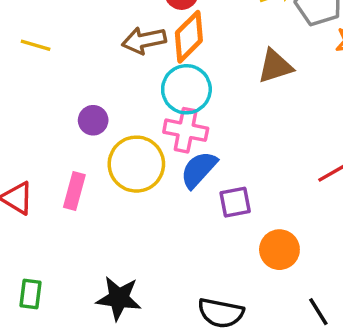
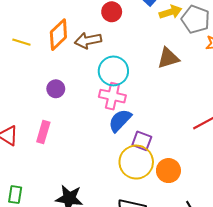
orange diamond: (189, 37) -> (58, 35), moved
yellow circle: (136, 164) -> (136, 162), moved
purple square: (235, 202) -> (142, 141), turned 30

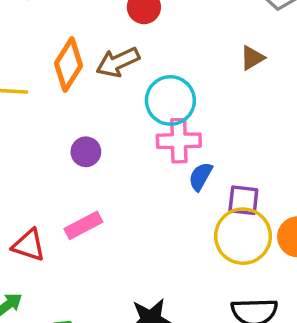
brown triangle: (168, 58) -> (252, 58), size x0.7
blue semicircle: (120, 120) -> (201, 176), size x0.7
pink rectangle: (43, 132) -> (83, 225), turned 60

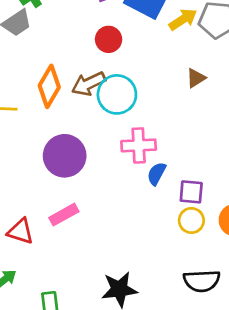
cyan circle: (170, 100) -> (117, 94), moved
purple circle: (86, 152) -> (65, 156), size x1.8
yellow circle: (243, 236) -> (191, 220), size x0.6

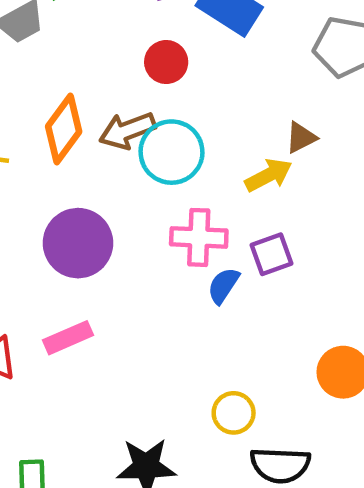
yellow arrow: (183, 19) -> (268, 175), moved
purple square: (191, 192) -> (271, 254), moved, turned -30
yellow circle: (191, 220) -> (234, 413), moved

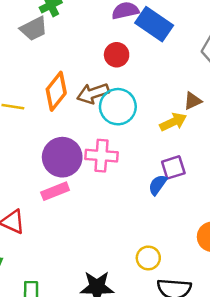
pink cross: (199, 237) -> (101, 156), moved
blue semicircle: (223, 286) -> (158, 185), moved
pink rectangle: (68, 338) -> (55, 191), moved

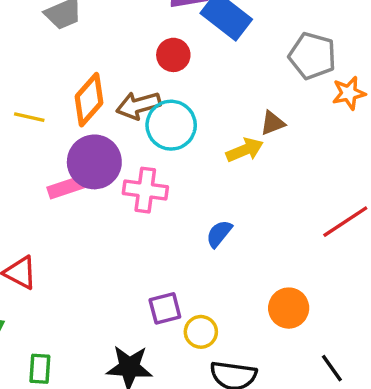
purple circle: (62, 157) -> (94, 162), moved
purple square: (173, 167) -> (165, 308), moved
pink rectangle: (55, 191) -> (67, 187), moved

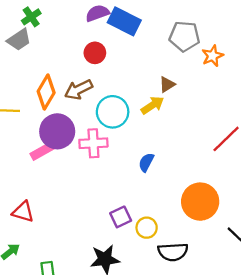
cyan circle: (171, 125) -> (113, 112), moved
orange circle: (289, 308) -> (200, 202), size x1.4

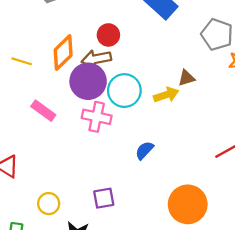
red circle: (95, 53) -> (108, 35), moved
purple circle: (57, 131) -> (88, 81), moved
pink rectangle: (42, 151) -> (43, 111), turned 50
yellow circle: (147, 228) -> (49, 204), moved

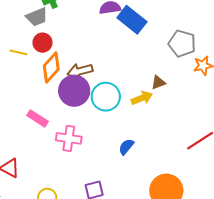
red circle: (108, 35) -> (42, 43), moved
yellow line: (22, 61) -> (18, 52), moved
pink cross: (97, 117) -> (69, 138), moved

